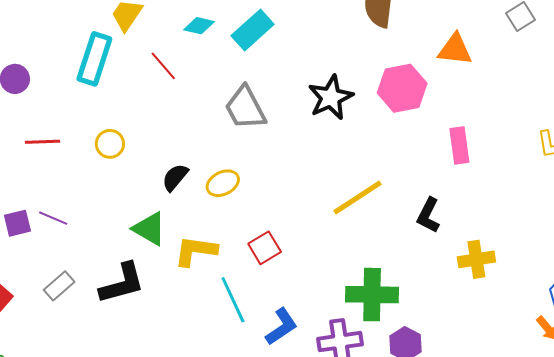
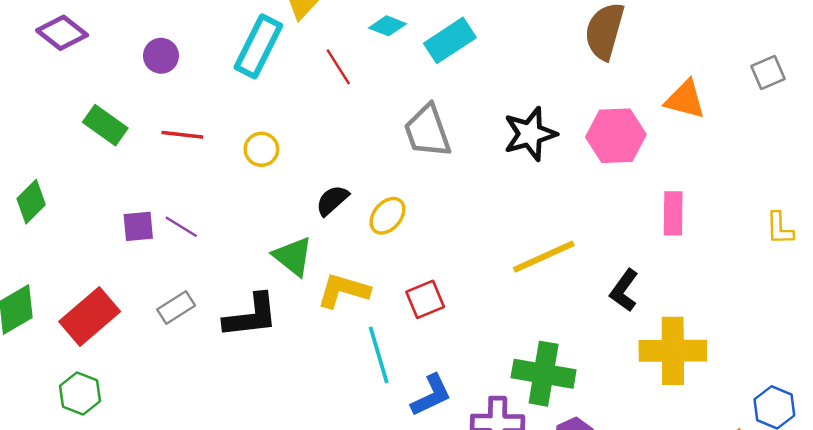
yellow ellipse: (223, 183) -> (387, 216), turned -32
yellow cross: (476, 259) -> (673, 351), size x1.5

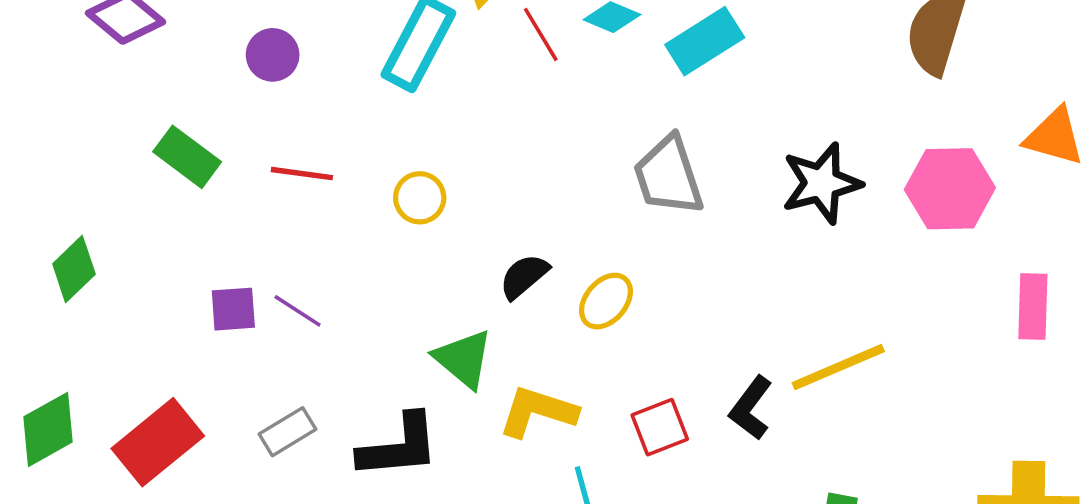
red line: (338, 67) -> (541, 34), moved
black L-shape: (624, 290) -> (751, 408), moved

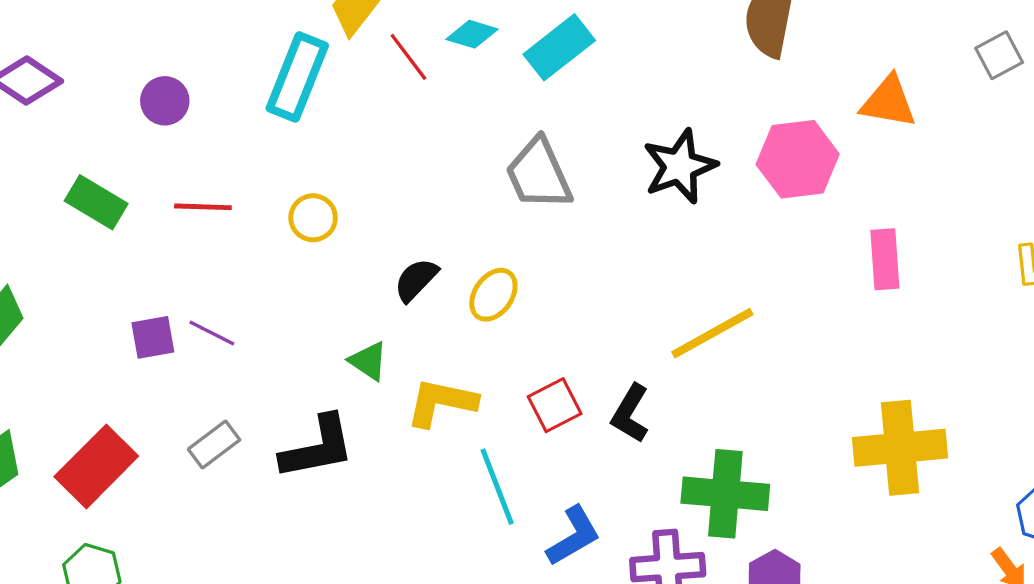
green triangle: (463, 359) -> (368, 361), size x0.7
black L-shape: (751, 408) -> (630, 414), moved

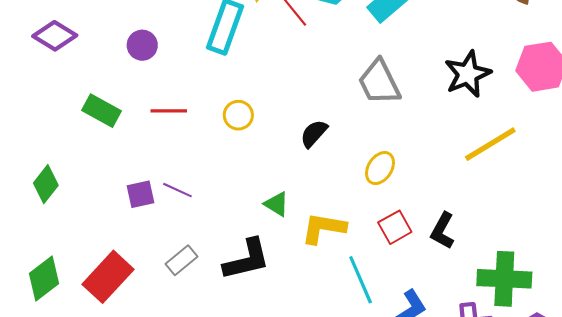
black semicircle: (416, 280) -> (314, 134), moved
yellow ellipse: (493, 295) -> (380, 168), moved
yellow line: (712, 333) -> (490, 144), moved

